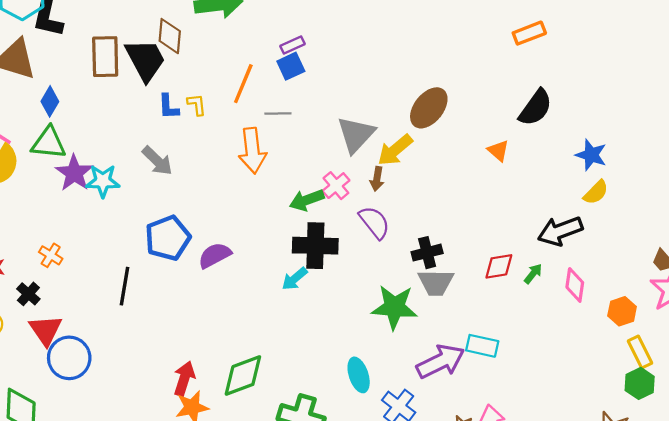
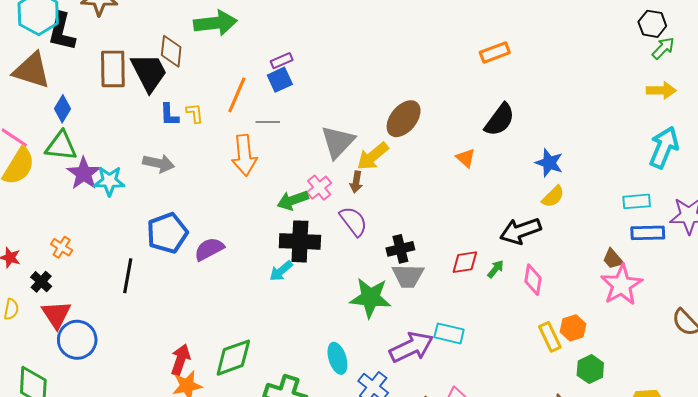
gray arrow: (157, 161) -> (159, 163), turned -32
orange hexagon: (622, 311) -> (573, 328), moved
yellow rectangle: (640, 352) -> (550, 337), moved

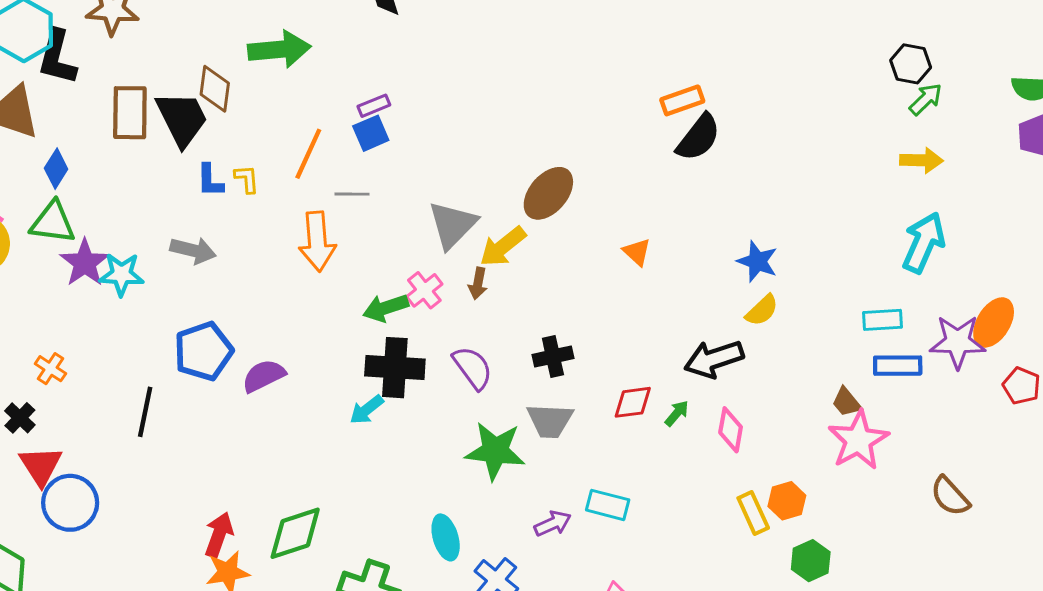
black semicircle: (500, 120) -> (698, 137), moved
purple semicircle: (353, 221) -> (473, 368), moved
black cross: (400, 249) -> (553, 356), moved
purple arrow: (411, 347) -> (553, 523), size x0.6

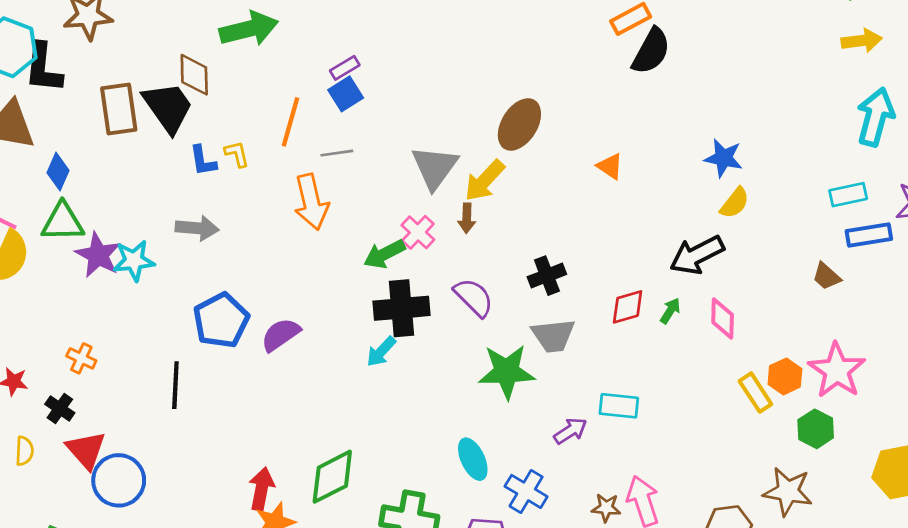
pink star: (858, 440) -> (837, 370), moved

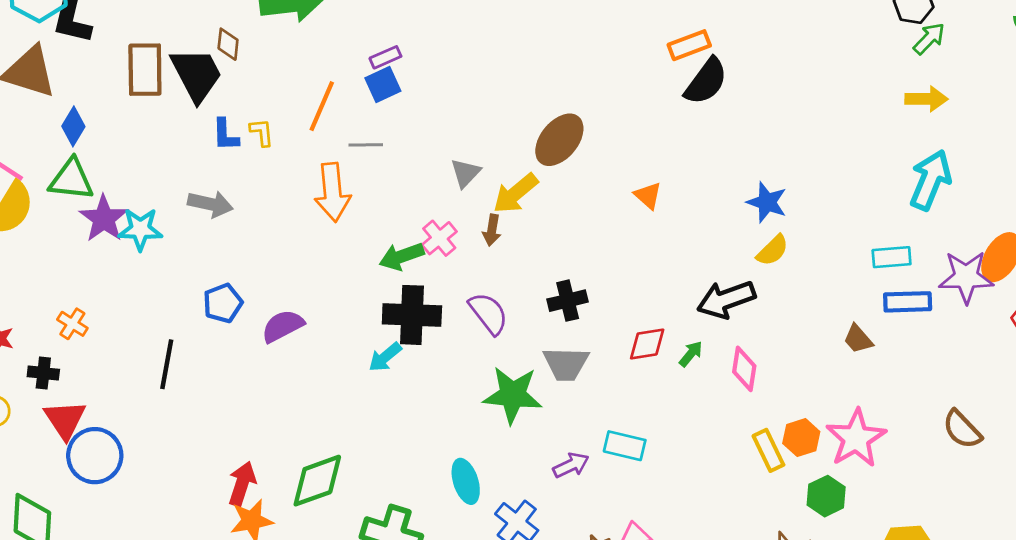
brown diamond: (194, 75) -> (228, 44), size x0.7
gray triangle: (435, 167) -> (465, 173), size x0.6
blue pentagon: (221, 320) -> (223, 303), size x0.7
black cross: (60, 409) -> (43, 373), turned -36

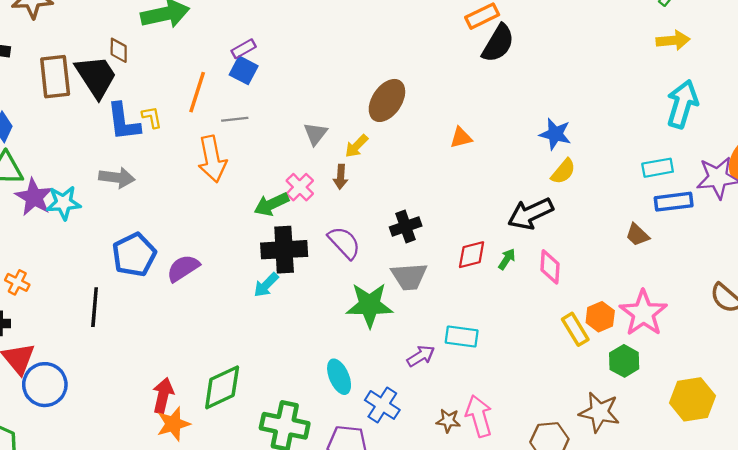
blue square: (383, 84) -> (244, 70), turned -32
blue L-shape: (225, 135) -> (123, 122), size x1.5
yellow arrow: (515, 193) -> (356, 146), size x0.7
orange triangle: (648, 196) -> (461, 138), turned -50
blue pentagon: (223, 303) -> (134, 255), size x1.4

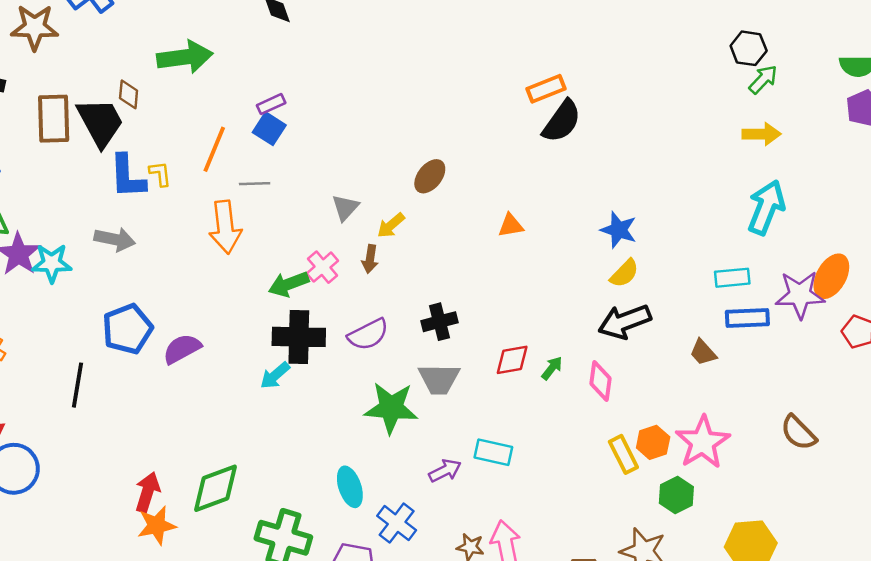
brown ellipse: (387, 100) -> (430, 176), size x0.7
black arrow: (530, 214) -> (625, 322), moved
purple semicircle: (344, 243) -> (368, 334), turned 102

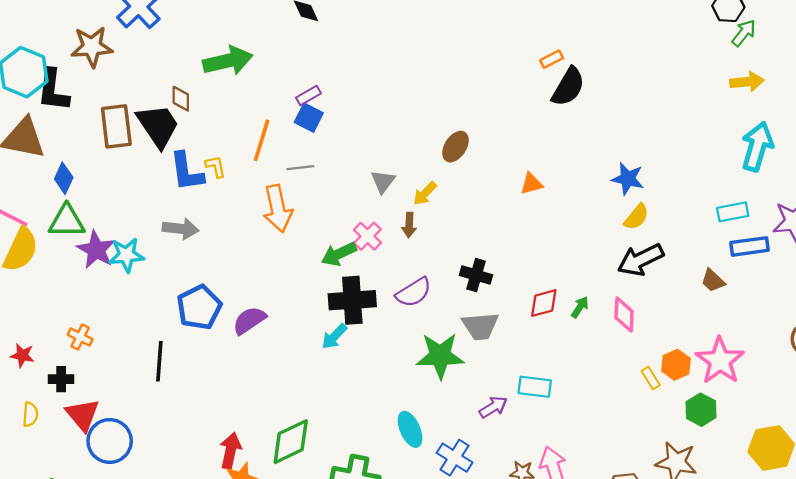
orange rectangle: (546, 89) -> (552, 59), size x0.7
black cross: (439, 322) -> (476, 275), turned 36
yellow rectangle: (623, 454) -> (651, 378), size x0.7

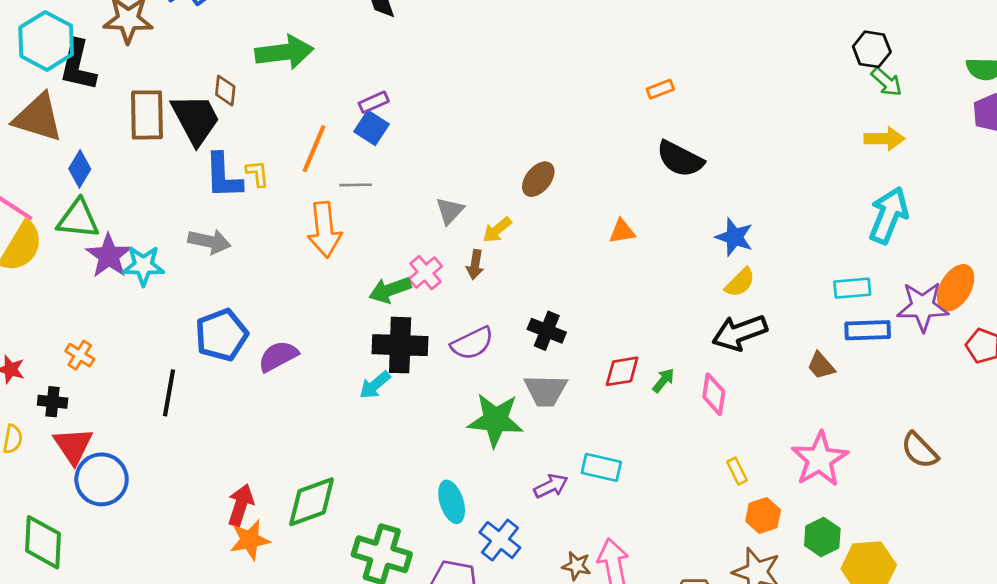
green arrow: (744, 33) -> (887, 82), turned 88
black semicircle: (568, 87) -> (680, 159), moved, turned 81
orange hexagon: (676, 365) -> (763, 516), moved
green hexagon: (701, 410) -> (822, 537), moved

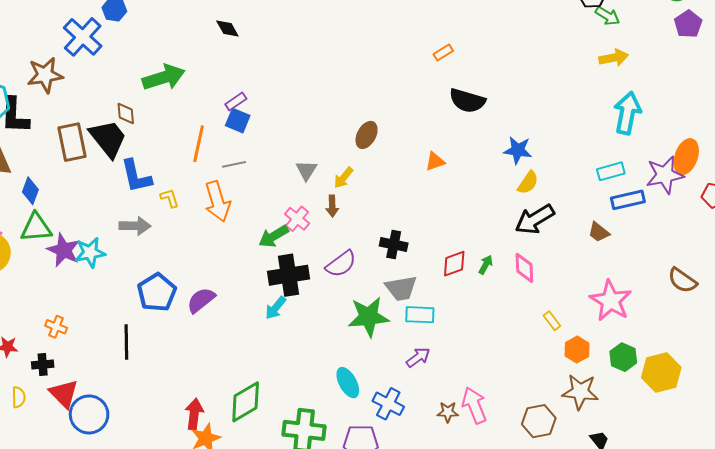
yellow L-shape: (257, 174) -> (170, 198), moved
cyan rectangle: (601, 467) -> (420, 315), moved

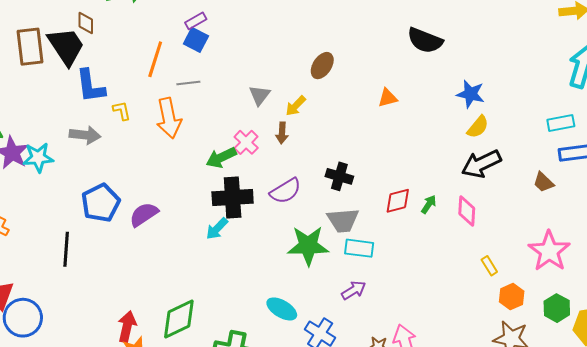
cyan ellipse: (348, 383) -> (282, 309), turned -36

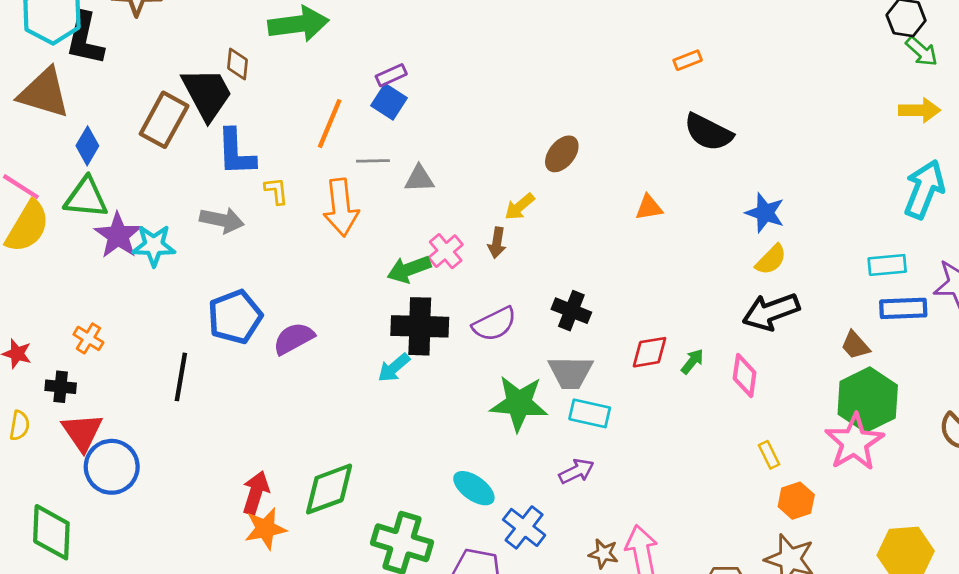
brown rectangle: (30, 47) -> (164, 120), moved, turned 30
gray triangle: (260, 95) -> (419, 179), moved, turned 45
green hexagon: (557, 308) -> (868, 400), moved, size x1.6

